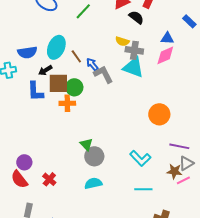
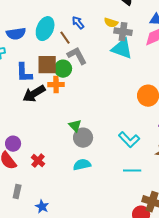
blue arrow: (92, 64) -> (78, 23), moved
black arrow: (45, 70) -> (34, 94), moved, size x1.6
gray L-shape: (103, 74) -> (77, 56), moved

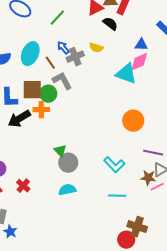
gray cross: (123, 32) -> (75, 57), moved, turned -30
cyan triangle: (122, 49) -> (126, 74), moved
blue star: (42, 207) -> (10, 232), moved

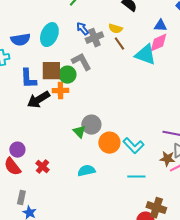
brown line: (50, 63) -> (119, 44), moved
orange circle: (133, 121) -> (109, 143), moved
gray circle: (68, 163) -> (91, 125), moved

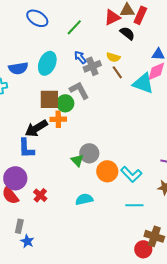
blue L-shape: (28, 79) -> (26, 148), moved
purple circle: (17, 150) -> (15, 178), size x1.5

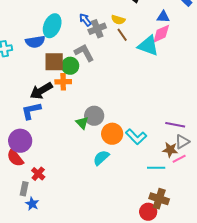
blue semicircle: (18, 68) -> (35, 42), moved
blue L-shape: (26, 148) -> (31, 111), turned 80
red cross: (40, 195) -> (38, 174), moved
cyan semicircle: (84, 199) -> (101, 158), moved, turned -30
cyan line: (134, 205) -> (156, 168), moved

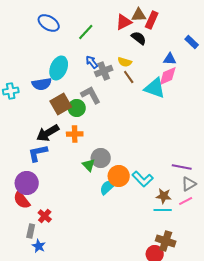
brown square: (54, 62) -> (61, 104), turned -30
orange cross: (63, 82) -> (75, 134), moved
brown star: (170, 150) -> (164, 196), moved
cyan semicircle: (101, 158) -> (108, 187), moved

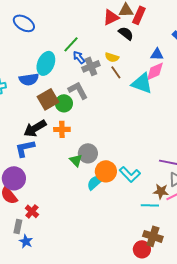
blue ellipse: (49, 23) -> (24, 23), moved
green line: (86, 32) -> (71, 44), moved
brown star: (164, 196) -> (161, 191), moved

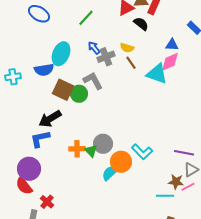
green line: (71, 44) -> (86, 18), moved
brown square: (48, 99) -> (63, 90), turned -35
orange cross: (62, 129) -> (77, 149), moved
cyan L-shape: (130, 174) -> (142, 152), moved

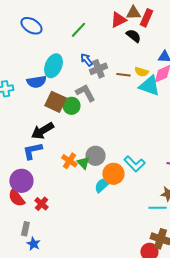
yellow semicircle: (127, 48) -> (141, 72), moved
brown line: (131, 63) -> (123, 75), turned -48
orange cross: (77, 149) -> (69, 161), turned 35
red cross: (47, 202) -> (41, 204), moved

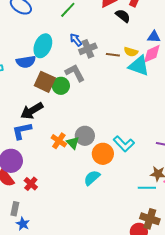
cyan semicircle: (102, 185) -> (92, 178), moved

